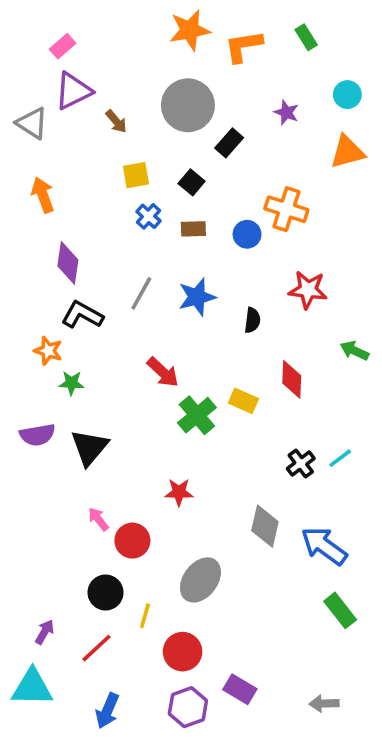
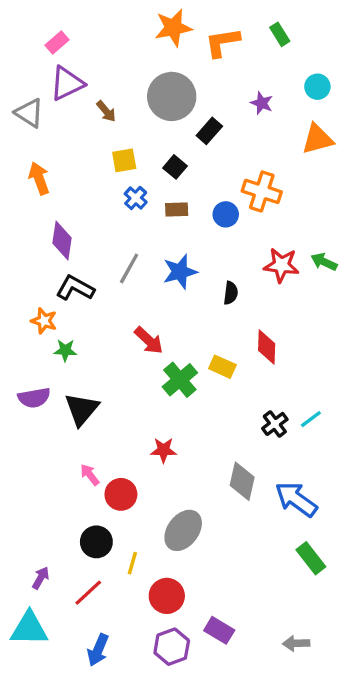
green arrow: (355, 351) -> (324, 262), moved

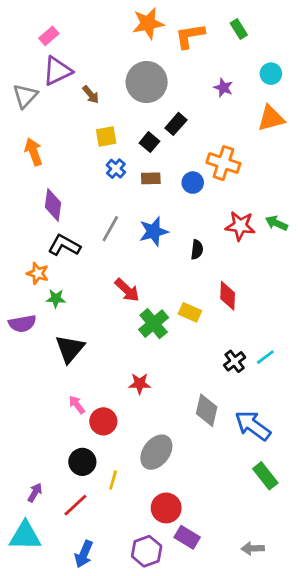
gray triangle: (29, 113) -> (25, 96), turned 40
black rectangle: (209, 131) -> (176, 124), moved
purple semicircle: (34, 398) -> (22, 324), moved
red circle: (167, 596) -> (166, 508), moved

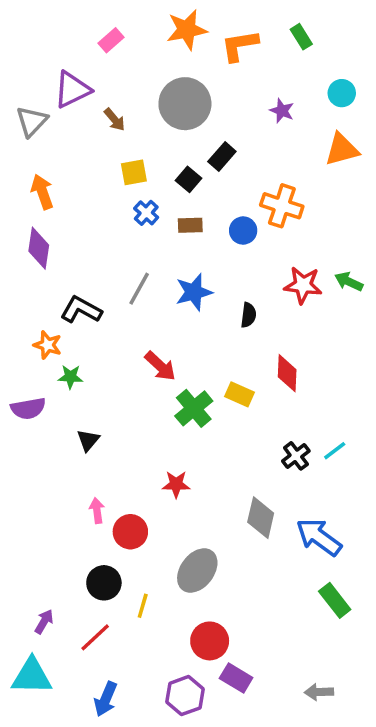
pink rectangle: (49, 36) -> (111, 40), moved
purple diamond: (53, 205) -> (39, 248), moved
black triangle: (70, 349) -> (88, 440), size x0.6
pink arrow: (77, 405) -> (97, 511), turned 30

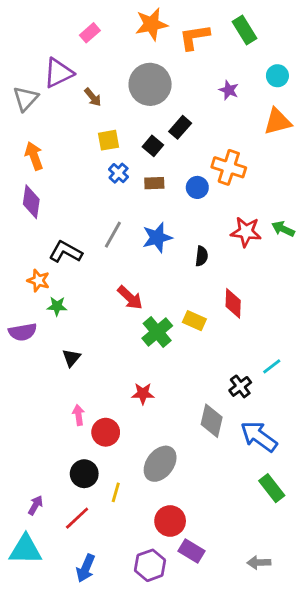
green rectangle: (301, 37) -> (245, 30), size x1.4
black cross: (296, 456) -> (240, 386), moved

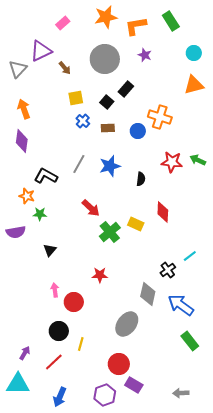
purple star: (229, 90) -> (145, 55), moved
gray ellipse: (160, 464) -> (127, 324), moved

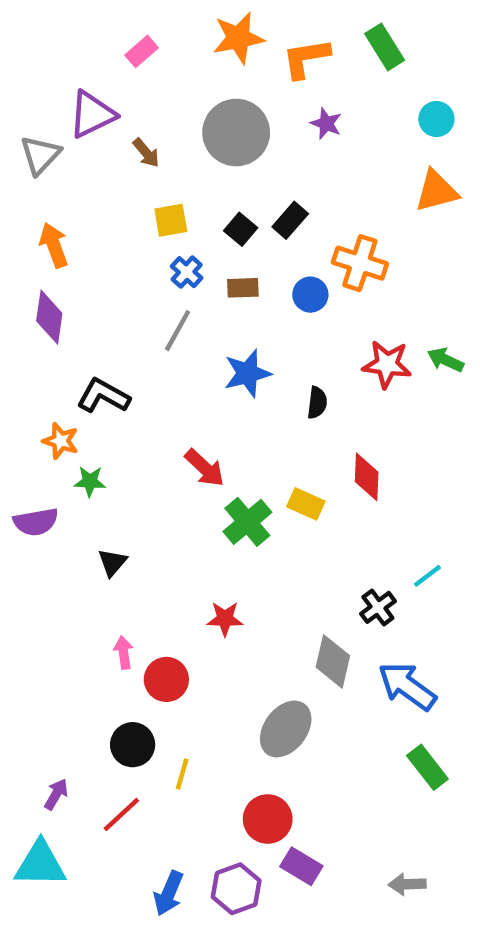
black rectangle: (126, 89) -> (290, 220), moved
gray line: (79, 164) -> (178, 331), moved
blue arrow: (60, 397) -> (169, 893), moved

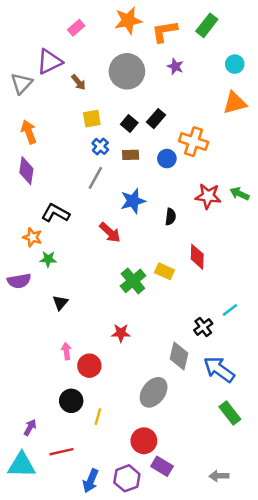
green rectangle: (385, 47) -> (207, 25), turned 70
red arrow: (205, 468) -> (110, 232), moved
red line: (121, 814) -> (62, 452), moved, turned 30

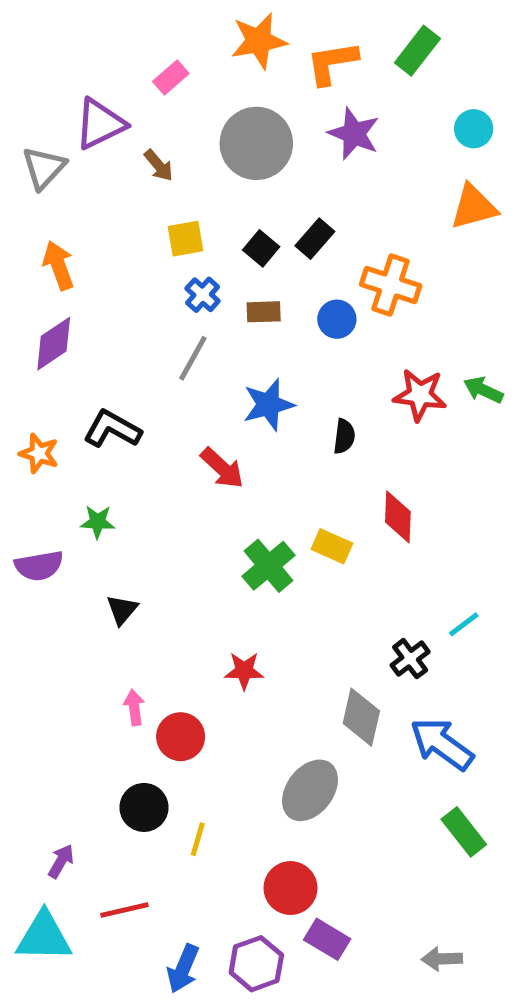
pink rectangle: (76, 28) -> (171, 77), moved
purple star: (175, 66) -> (354, 134), size x1.5
purple diamond: (26, 171) -> (54, 344), turned 48
orange star: (32, 237) -> (39, 453), moved

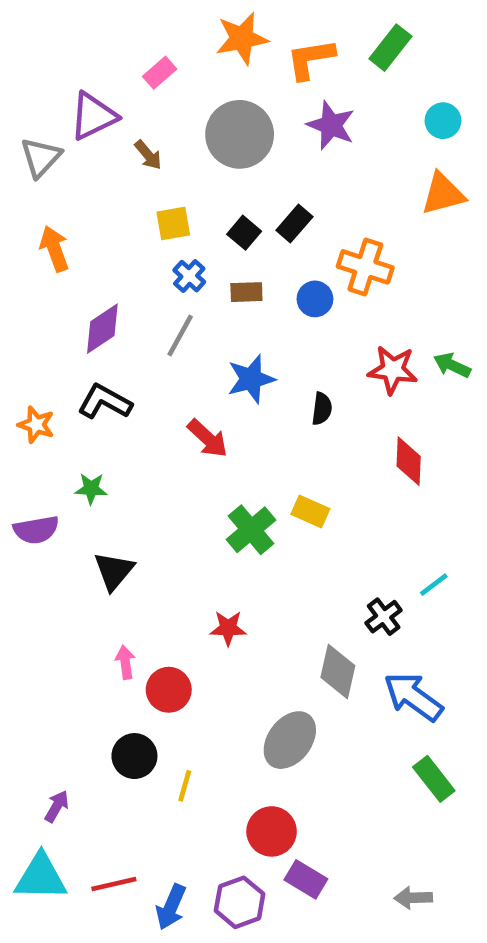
purple diamond: (54, 344) -> (102, 329), moved
red diamond: (398, 517) -> (409, 461), moved
black triangle: (122, 610) -> (114, 571), size x1.4
red line: (124, 910) -> (114, 884), moved

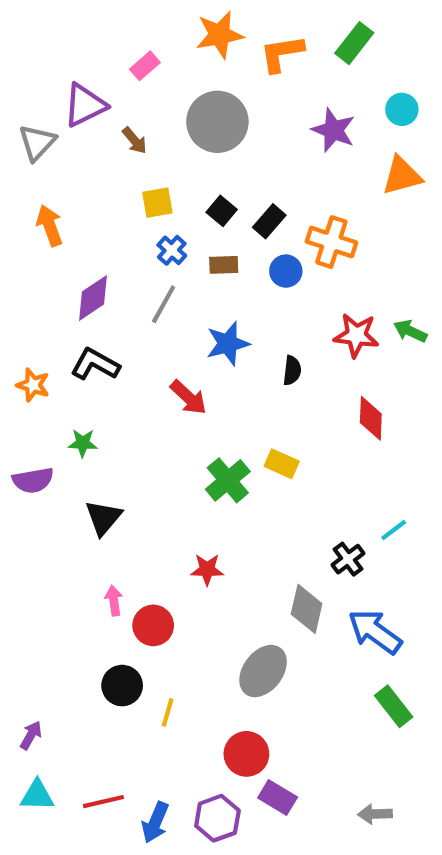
purple star: (331, 125) -> (333, 130), moved
black rectangle: (294, 224) -> (269, 221), moved
purple arrow: (57, 806) -> (31, 735), moved
cyan triangle: (41, 877) -> (37, 795), size x0.7

